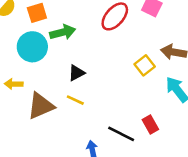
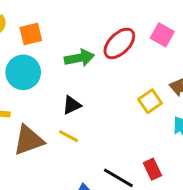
green arrow: (63, 32) -> (79, 58), moved

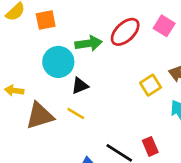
cyan circle: (23, 72) -> (58, 62), moved

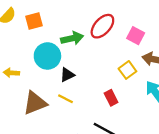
pink square: (164, 26) -> (136, 36), moved
yellow arrow: (14, 90) -> (11, 73), moved
red rectangle: (150, 146) -> (111, 98), moved

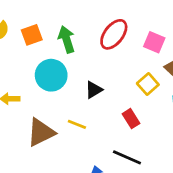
green arrow: (72, 38) -> (66, 39), moved, turned -90
black triangle: (67, 75) -> (94, 90), moved

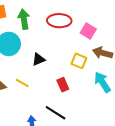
red ellipse: (114, 34) -> (59, 21), turned 45
yellow square: (148, 84) -> (79, 61), turned -35

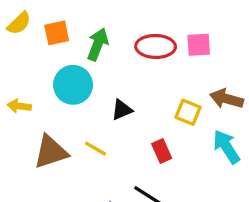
green arrow: (24, 19) -> (98, 44), turned 30
pink square: (88, 31) -> (199, 45), moved, turned -35

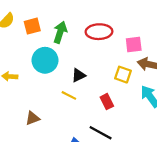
pink square: (199, 45) -> (134, 44), moved
yellow line: (96, 149) -> (69, 95), moved
brown triangle: (51, 152) -> (33, 118), moved, size x0.6

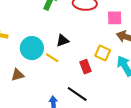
cyan circle: (45, 60) -> (32, 48), moved
yellow square: (123, 75) -> (103, 53), moved

